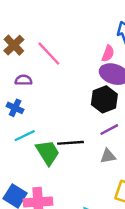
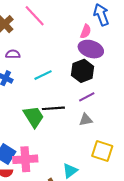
pink line: (49, 54) -> (35, 16), moved
cyan line: (25, 136) -> (43, 75), moved

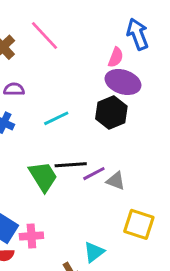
purple line: (87, 97) -> (94, 174), moved
gray triangle: (86, 120) -> (116, 181), turned 32
pink cross: (25, 159) -> (31, 236), size x0.7

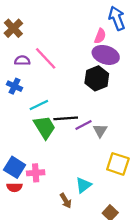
pink line: (45, 36) -> (46, 58), moved
cyan line: (56, 118) -> (39, 105), moved
gray triangle: (116, 181) -> (100, 131), turned 40

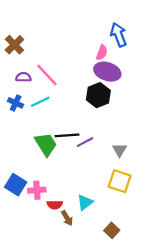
cyan line: (39, 105) -> (40, 102), moved
gray triangle: (100, 131) -> (120, 150), moved
red semicircle: (15, 187) -> (55, 205), moved

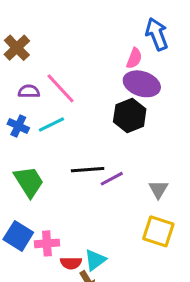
green trapezoid: (46, 144) -> (29, 182), moved
cyan triangle: (85, 202) -> (95, 260), moved

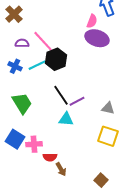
black hexagon: (130, 115) -> (56, 59), moved
black line: (88, 170) -> (61, 95), turned 60
gray triangle: (158, 189) -> (108, 108), turned -48
cyan triangle: (95, 260) -> (66, 119), moved, turned 42

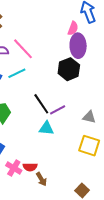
purple ellipse: (97, 38) -> (78, 46), turned 70
black hexagon: (56, 59) -> (69, 69), moved
pink cross: (34, 144) -> (14, 168), moved, turned 35

